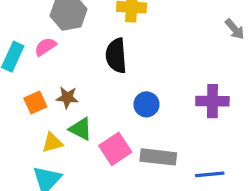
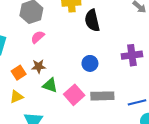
pink semicircle: (45, 47) -> (38, 37), moved
black semicircle: (116, 56) -> (92, 20), moved
yellow triangle: (52, 143) -> (16, 97), moved

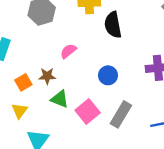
pink semicircle: (38, 37) -> (68, 51), moved
gray rectangle: (102, 96) -> (121, 114), turned -60
yellow triangle: (16, 97) -> (19, 111), turned -32

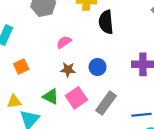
brown star: (47, 76) -> (68, 70), moved
green triangle: (60, 99) -> (51, 96), moved
yellow triangle: (19, 111) -> (14, 102), moved, turned 40

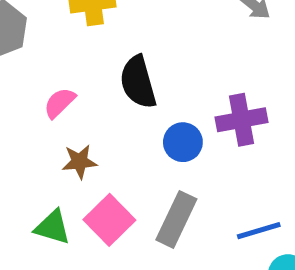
black semicircle: (106, 22) -> (138, 82), moved
blue circle: (98, 67) -> (183, 142), moved

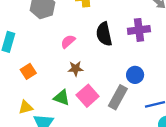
purple cross: (241, 120) -> (139, 30), moved
blue circle: (183, 142) -> (135, 75), moved

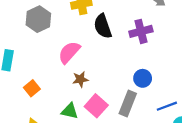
black semicircle: (104, 34) -> (103, 26), moved
pink semicircle: (68, 41) -> (69, 52), size x1.5

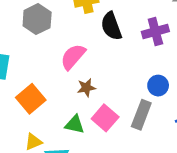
orange square: (32, 88) -> (31, 99), size x1.5

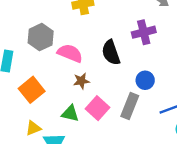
gray hexagon: (37, 19) -> (41, 37), moved
black semicircle: (111, 26) -> (111, 53), moved
pink semicircle: (73, 57) -> (70, 53), turned 70

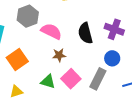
purple cross: (144, 32) -> (114, 29), moved, turned 30

